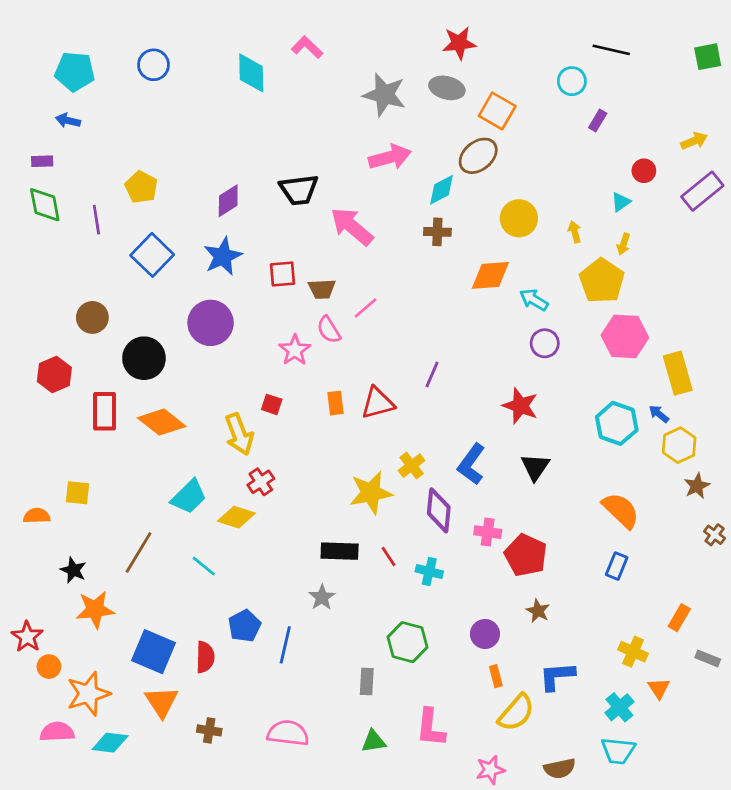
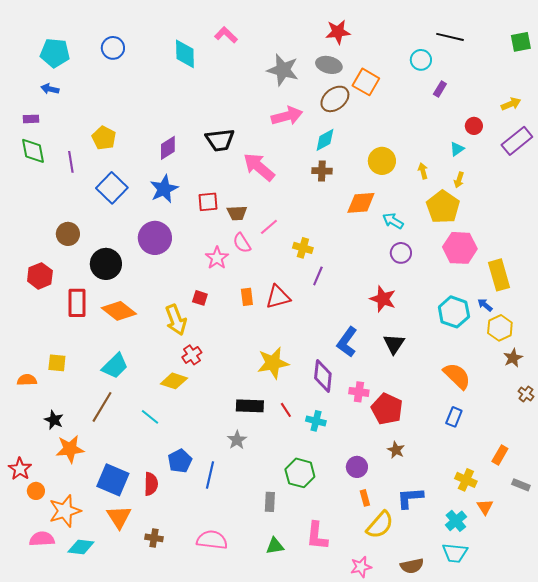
brown ellipse: (478, 156) -> (335, 99), moved
yellow cross: (412, 466) -> (303, 248), moved, turned -36
cyan trapezoid: (189, 497) -> (115, 366), moved

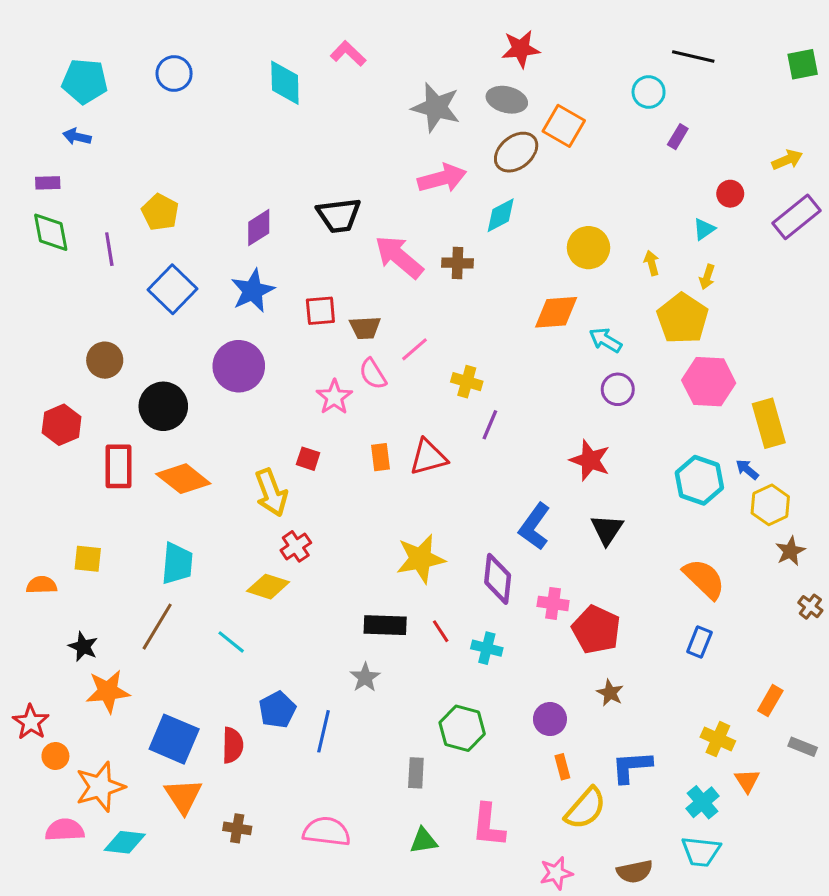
brown cross: (322, 171) -> (458, 263), moved
cyan trapezoid: (115, 366) -> (177, 563), turned -40

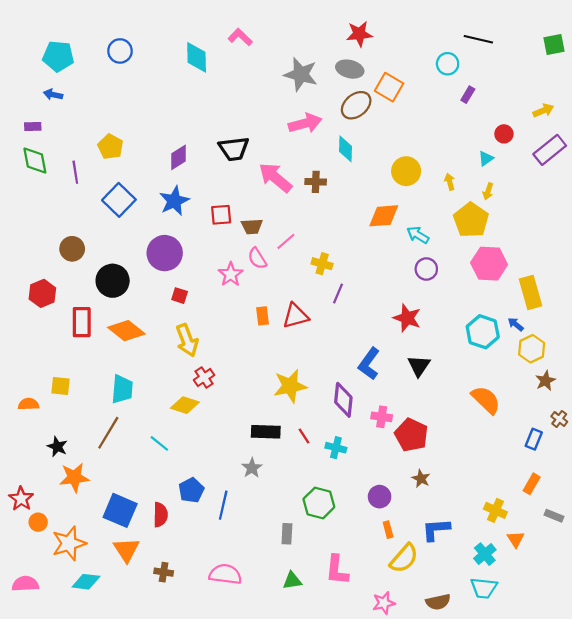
cyan diamond: (501, 215) -> (345, 149), turned -60
red square: (308, 459) -> (180, 296), moved
blue rectangle: (699, 642) -> (534, 439), moved
pink semicircle: (65, 830) -> (25, 584), moved

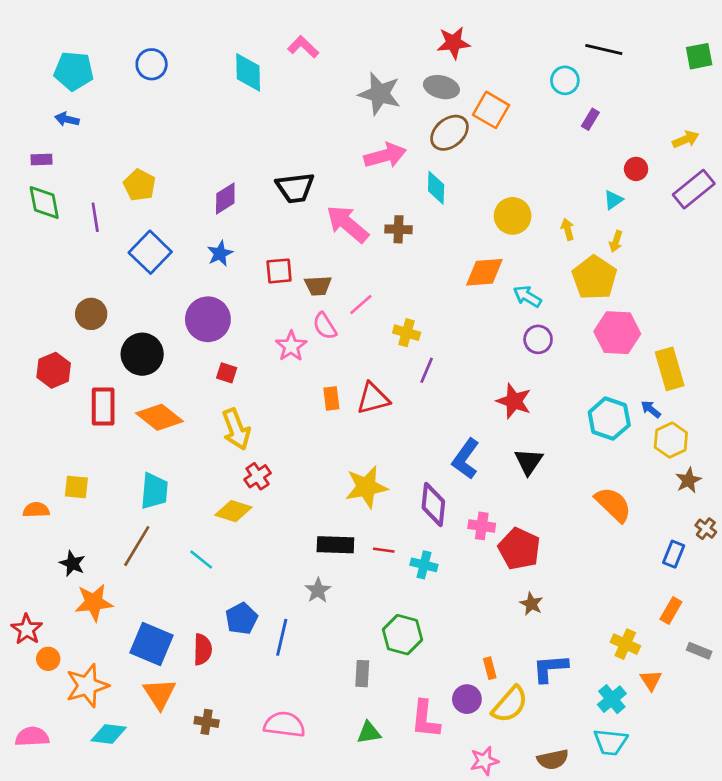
blue star: (174, 201) -> (220, 253), size x0.7
red line: (304, 436) -> (384, 550), turned -49
purple circle: (380, 497) -> (467, 699), moved

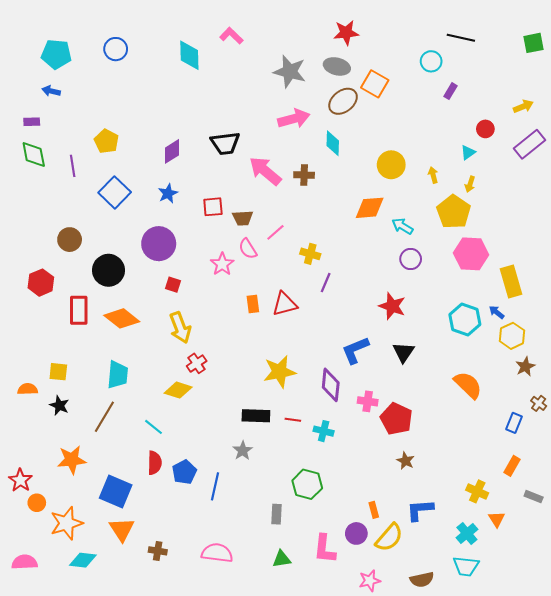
blue L-shape: (466, 459) -> (355, 350), turned 32
black star: (72, 564) -> (59, 405), moved
red semicircle: (203, 649) -> (155, 463), moved

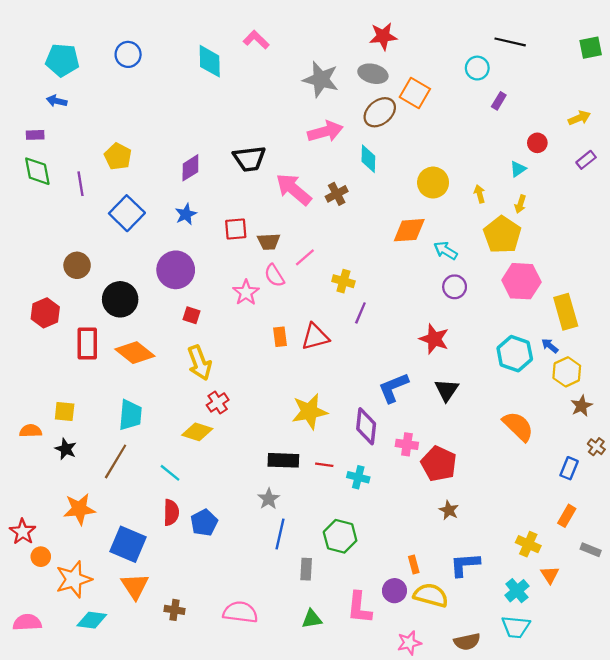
purple rectangle: (529, 144) -> (586, 160), size x0.6
brown cross: (304, 175) -> (337, 194), turned -30
blue line: (215, 486) -> (280, 534), moved
yellow semicircle: (389, 538) -> (431, 595), turned -116

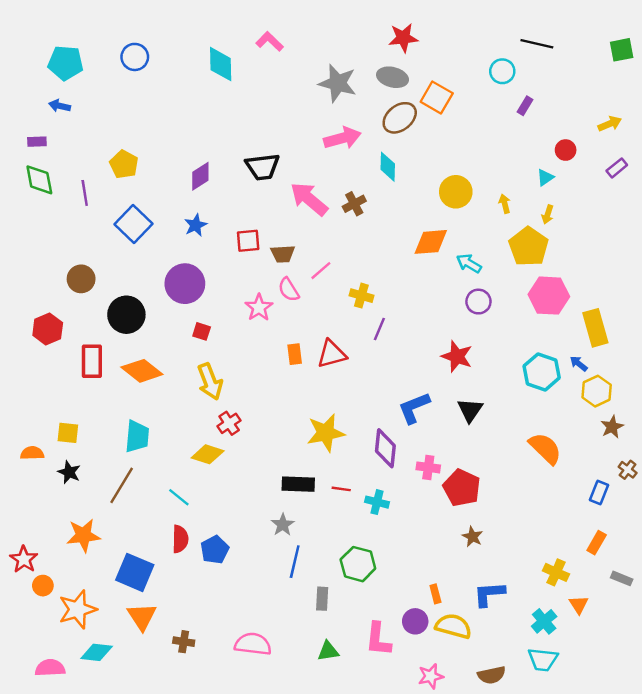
pink semicircle: (27, 622) -> (50, 668), moved

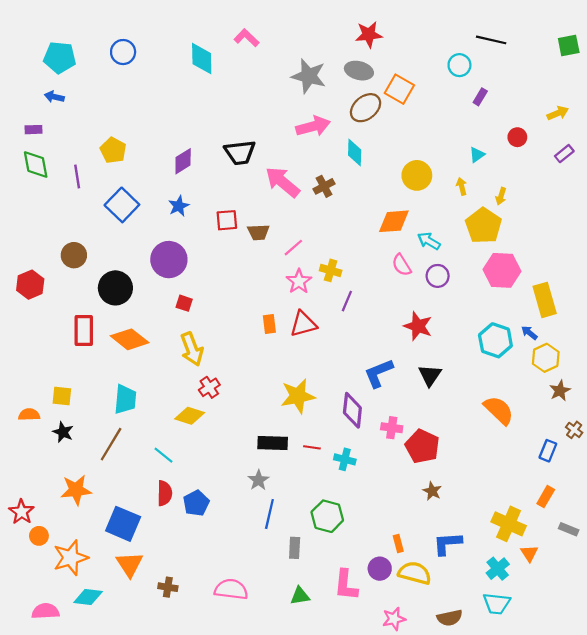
cyan triangle: (545, 177) -> (477, 155), moved
pink semicircle: (289, 290) -> (402, 265), moved
pink star: (259, 308) -> (299, 281), moved
red hexagon: (48, 329) -> (30, 285), moved
yellow cross: (556, 572) -> (509, 524), size x1.4

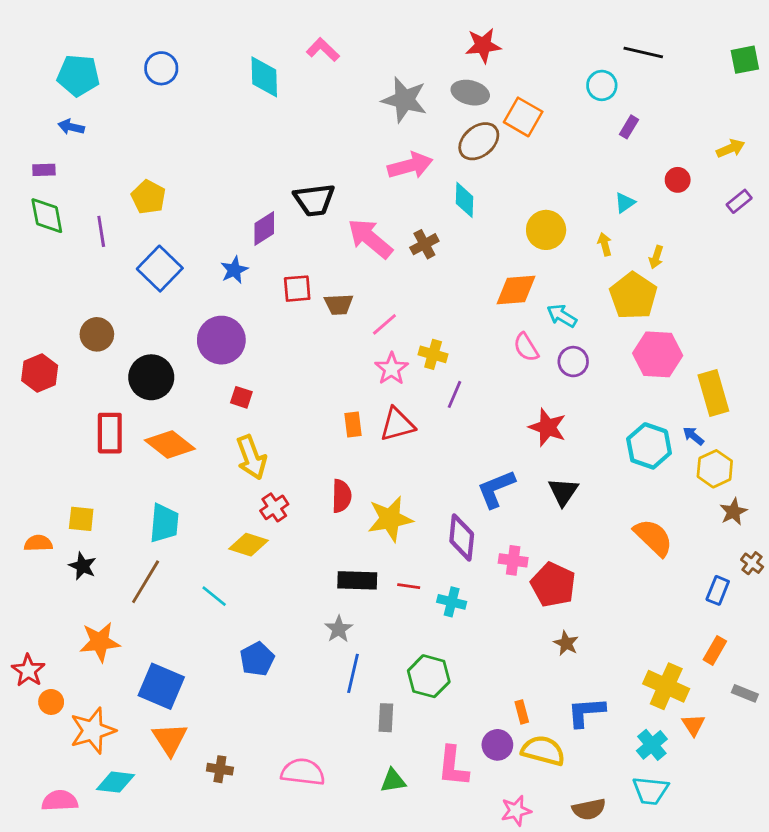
purple diamond: (183, 161) -> (264, 229), moved
red semicircle: (165, 493) -> (341, 496), moved

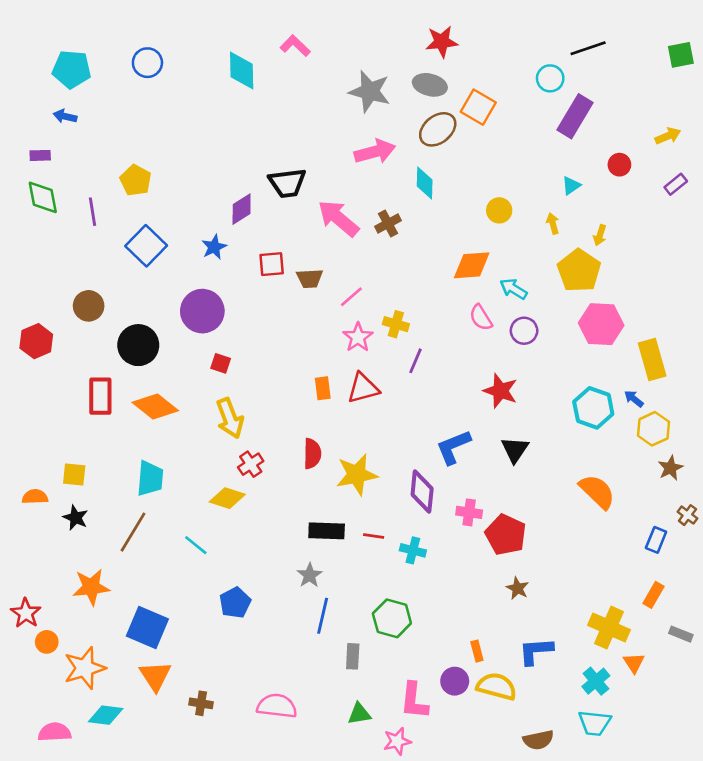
black line: (643, 53) -> (588, 48), turned -32
purple rectangle: (629, 127) -> (575, 116), size x2.0
yellow circle: (546, 230) -> (499, 210), size x0.7
pink star: (516, 811) -> (397, 741), moved

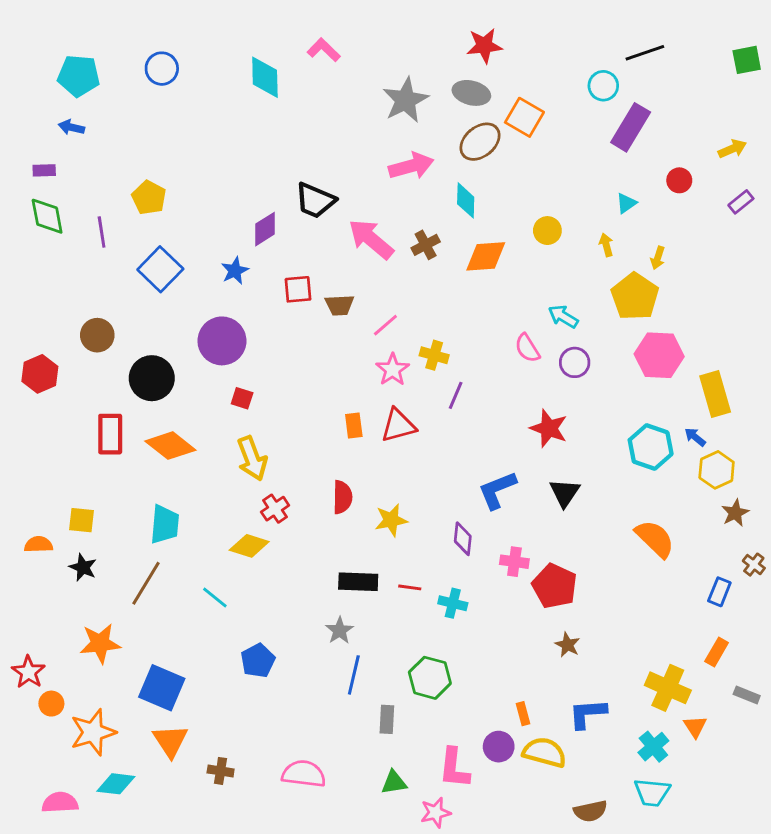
gray star: (370, 91) -> (405, 100), turned 30
black trapezoid: (287, 183) -> (315, 200), turned 30
orange diamond: (472, 265) -> (486, 256), moved
yellow star: (357, 475) -> (391, 520), size x0.7
purple diamond: (422, 492) -> (463, 539), size x0.7

